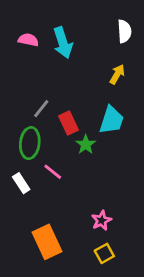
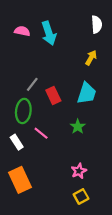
green star: (86, 144) -> (78, 127), moved
orange rectangle: (47, 242) -> (20, 180), moved

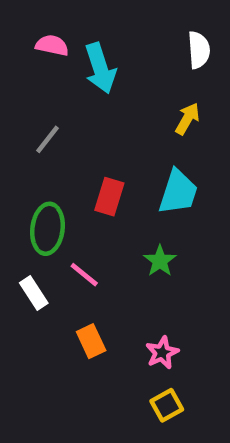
pink semicircle: (22, 31) -> (52, 45), moved
gray line: (32, 84) -> (47, 139), moved
red rectangle: (53, 95) -> (109, 197), turned 42
orange rectangle: (20, 180) -> (91, 341), moved, size x0.6

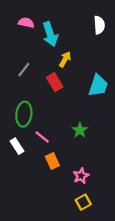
yellow arrow: (187, 119) -> (65, 59), moved
cyan trapezoid: (178, 192) -> (98, 86), moved
red rectangle: (109, 197) -> (55, 82), moved, turned -48
orange rectangle: (91, 341) -> (52, 161), moved

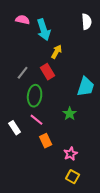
gray line: (24, 70) -> (23, 73), moved
cyan trapezoid: (98, 86) -> (86, 87), moved
green ellipse: (24, 114) -> (35, 96), moved
yellow square: (83, 202) -> (73, 177), turned -32

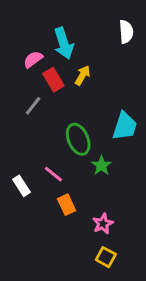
pink semicircle: (23, 20) -> (33, 59), moved, turned -48
red rectangle: (48, 72) -> (53, 80), moved
green ellipse: (35, 96) -> (78, 139), moved, turned -30

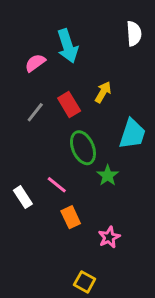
yellow arrow: (83, 75) -> (103, 92), moved
red rectangle: (53, 80) -> (69, 105), moved
yellow square: (106, 257) -> (85, 282), moved

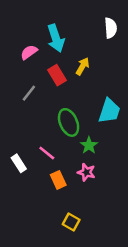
yellow arrow: (103, 92) -> (83, 66), moved
red rectangle: (69, 105) -> (57, 75), moved
pink star: (109, 237) -> (86, 172), moved, turned -30
yellow square: (85, 282) -> (71, 222), moved

